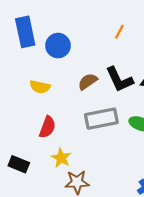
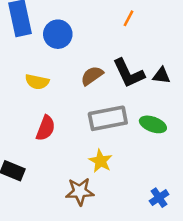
yellow star: (61, 158) -> (100, 161), moved

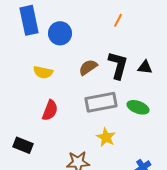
black L-shape: (129, 73) -> (118, 65), turned -140
yellow star: (100, 161) -> (106, 137), moved

